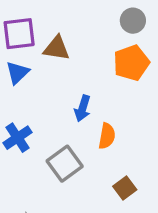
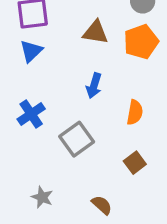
brown triangle: (57, 48) -> (96, 32), moved
orange semicircle: (107, 136) -> (135, 112), moved

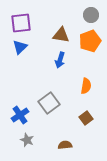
blue arrow: (94, 86) -> (60, 60), moved
blue cross: (31, 114) -> (20, 115), moved
brown semicircle: (102, 205) -> (65, 145), turned -48

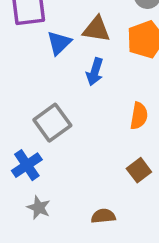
blue triangle: (20, 47) -> (59, 43), moved
gray square: (49, 103) -> (52, 123), moved

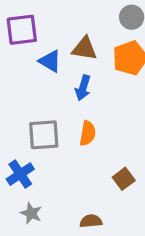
blue triangle: (59, 43) -> (50, 61), turned -45
orange semicircle: (139, 116) -> (88, 133), moved
gray square: (52, 123) -> (44, 135), turned 32

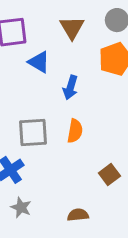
brown triangle: (85, 49) -> (72, 28), moved, turned 50

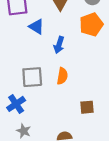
brown square: (109, 174) -> (87, 107), turned 32

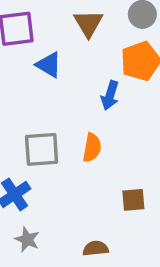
blue arrow: (59, 45) -> (110, 95), moved

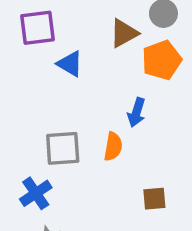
brown triangle: (88, 23) -> (124, 33), moved, turned 32
blue arrow: (110, 95) -> (136, 112), moved

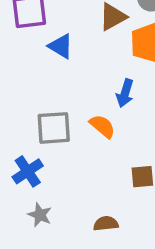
orange semicircle: (113, 147) -> (102, 126), turned -60

